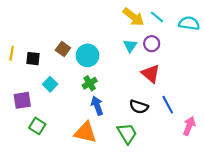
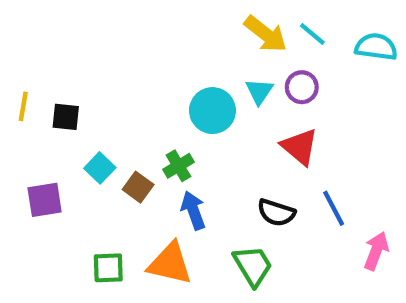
brown square: (63, 49) -> (138, 187), moved
cyan circle: (88, 55) -> (212, 111), moved
green square: (37, 126) -> (108, 268), moved, turned -35

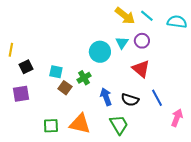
black square: (66, 117) -> (26, 67), moved, turned -32
cyan square: (100, 168) -> (56, 72), moved, turned -32
blue arrow: (193, 210) -> (106, 97), moved

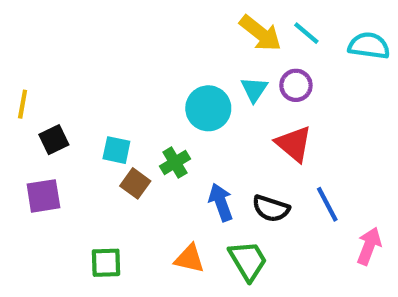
orange triangle: (80, 124) -> (190, 259), moved, size x0.7

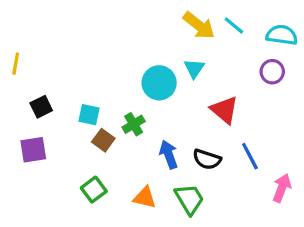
purple circle: (296, 85) -> (272, 72), moved
yellow line: (23, 104) -> (16, 64), moved
green square: (106, 263) -> (94, 190), moved, turned -35

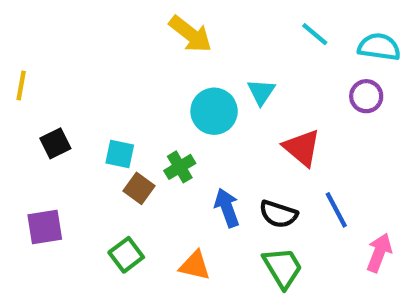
yellow arrow: (199, 25) -> (190, 34), moved
purple square: (33, 150) -> (45, 227), moved
green trapezoid: (189, 199) -> (283, 268), moved

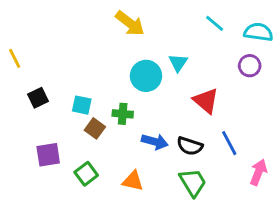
yellow line: (21, 85) -> (15, 58), turned -36
green cross: (180, 167) -> (123, 114), turned 36
blue arrow: (227, 208) -> (155, 142), turned 125
purple square: (45, 227) -> (48, 155), moved

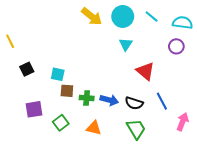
cyan circle: (146, 76) -> (123, 16), moved
green cross: (123, 114) -> (87, 98), moved
brown square: (95, 128) -> (67, 91), turned -32

